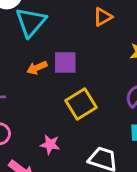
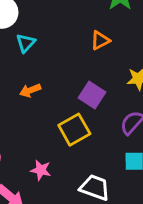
cyan triangle: (31, 22) -> (26, 43), size x0.6
purple square: (65, 63) -> (92, 95), moved, turned 30

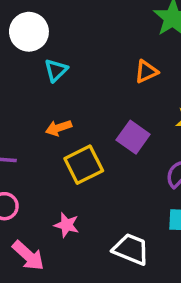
yellow square: (74, 130) -> (84, 165), moved

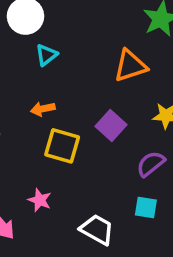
orange triangle: (146, 72) -> (130, 66), size x1.5
yellow square: (84, 165) -> (62, 146), turned 36

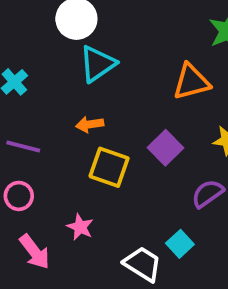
cyan triangle: (47, 55) -> (97, 64), size x1.5
cyan square: (146, 208) -> (180, 244), moved, turned 35

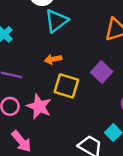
pink star: (80, 227) -> (39, 107), moved, size x1.5

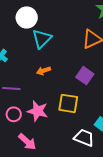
yellow square: (66, 86) -> (68, 103), moved

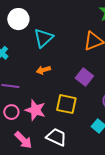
white circle: (27, 18) -> (18, 19), moved
white trapezoid: (84, 138) -> (56, 137), moved

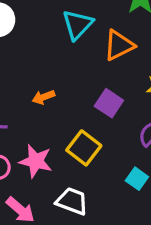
cyan triangle: (43, 38) -> (78, 25), moved
yellow square: (66, 104) -> (84, 148), turned 30

